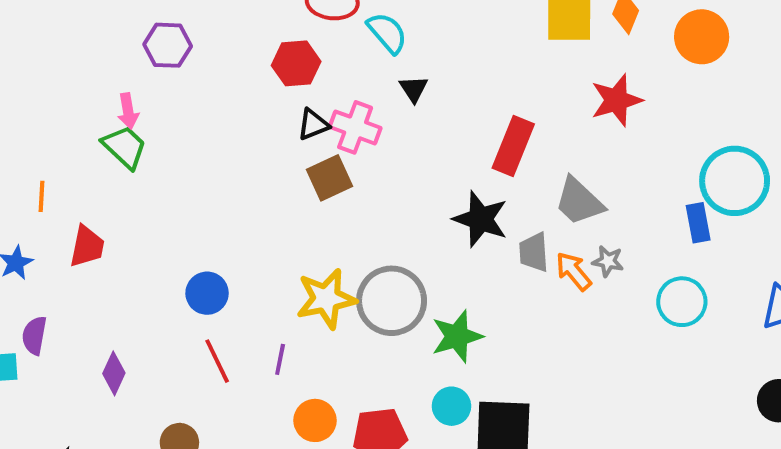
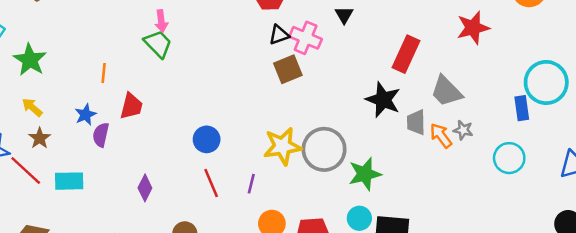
purple semicircle: (34, 335) -> (101, 135), moved

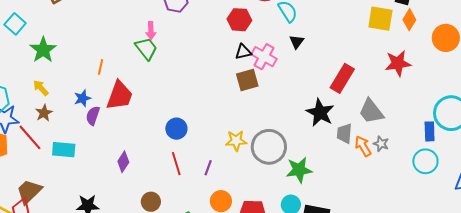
red trapezoid: (131, 106) -> (120, 96), size x1.4
yellow star: (282, 146) -> (236, 141), size x0.7
cyan circle: (509, 158) -> (425, 161), moved

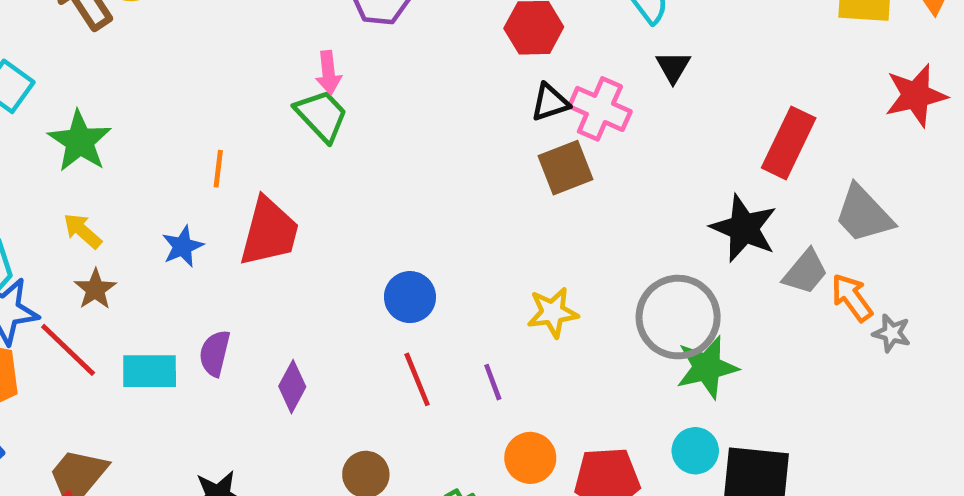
purple semicircle: (93, 116) -> (215, 353), moved
gray trapezoid: (344, 133) -> (805, 272), turned -140
gray star: (381, 144) -> (892, 333), moved
gray circle: (269, 147) -> (678, 317), moved
purple line: (208, 168) -> (493, 382), turned -35

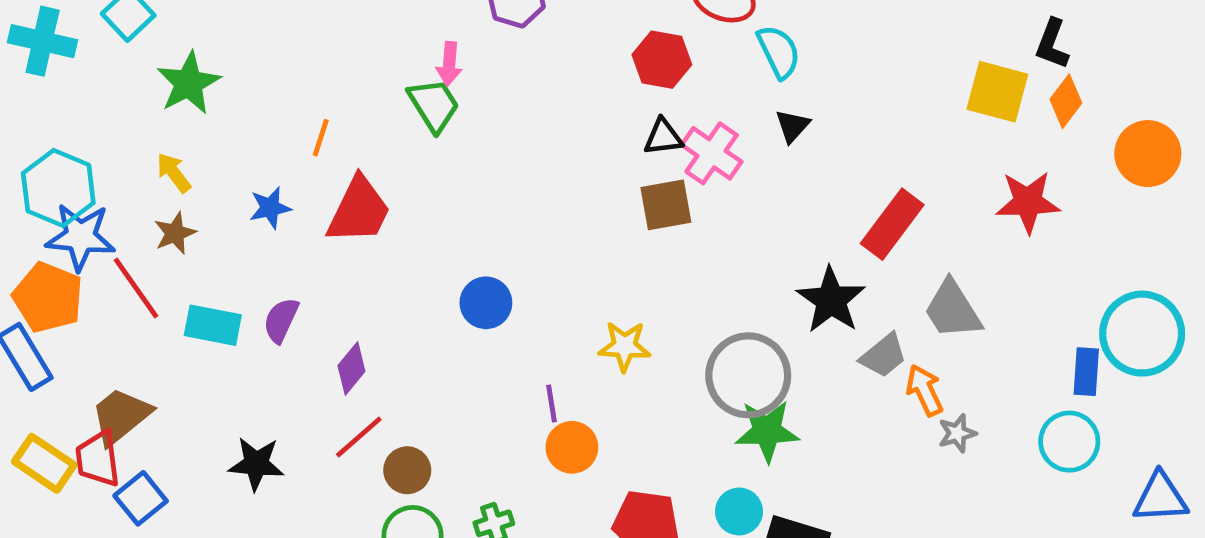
gray star: (892, 333) -> (957, 433), turned 30
red line: (417, 379) -> (359, 437), moved, turned 60
orange circle: (530, 458) -> (572, 447), moved

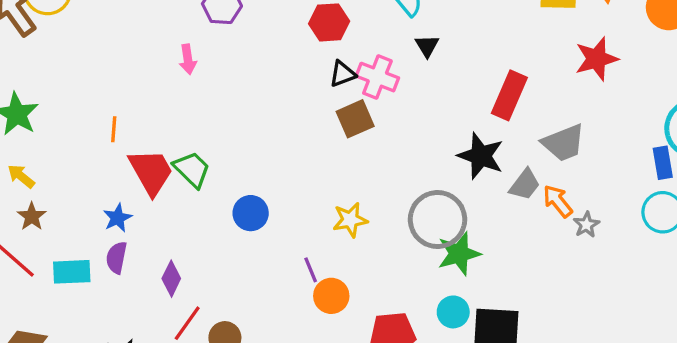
green trapezoid: (434, 105) -> (192, 169), moved
blue star: (270, 208) -> (118, 218), moved
red trapezoid: (359, 210) -> (151, 172), turned -42
gray trapezoid: (953, 310) -> (564, 143), turned -66

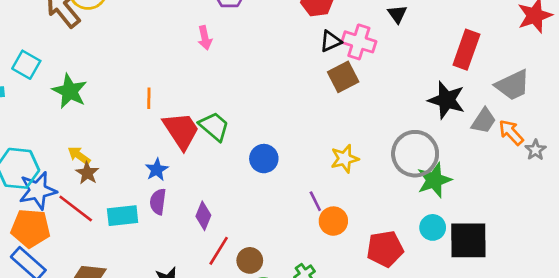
yellow arrow: (21, 176) -> (79, 156), moved

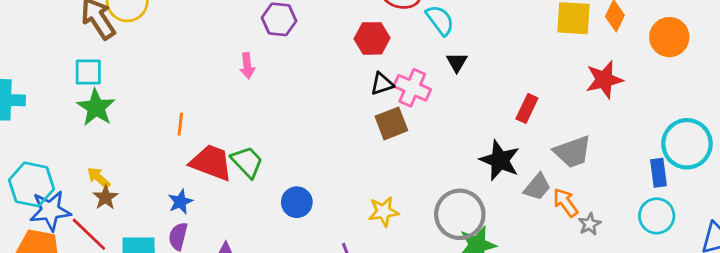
red rectangle: (466, 50) -> (527, 108), size x0.7
cyan square: (26, 65) -> (88, 72), moved, turned -36
red trapezoid: (181, 131) -> (211, 163), turned -42

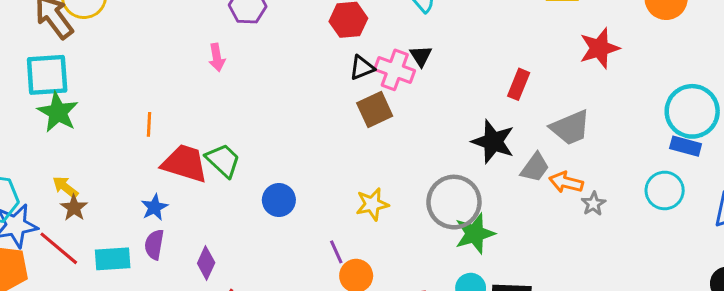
black triangle: (457, 62) -> (421, 56), moved
cyan square: (88, 72) -> (47, 75), size x1.4
blue rectangle: (658, 173) -> (686, 146), moved, turned -64
orange arrow: (565, 202) -> (566, 182), turned -36

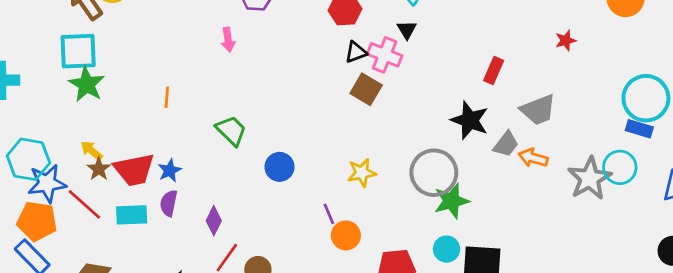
red star: (599, 48) -> (566, 40), size x0.6
black triangle: (421, 56) -> (407, 30), moved
brown square: (375, 110) -> (366, 89), turned -36
red trapezoid: (185, 163) -> (134, 170), moved, turned 150
gray star: (593, 204) -> (590, 178), moved, size x2.0

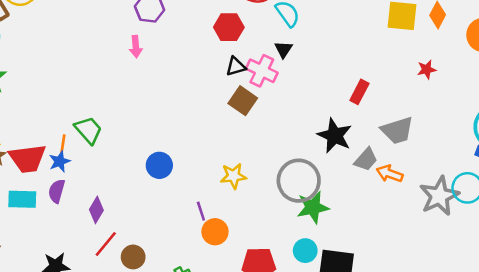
pink arrow: (228, 40) -> (136, 47), moved
orange line: (167, 97) -> (63, 144), moved
green trapezoid: (231, 131) -> (88, 130), moved

